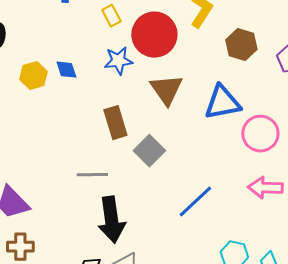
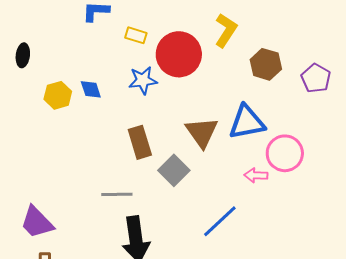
yellow rectangle: (111, 16) -> (136, 35), turned -45
brown triangle: (166, 90) -> (202, 132), moved
pink arrow: (265, 188) -> (256, 175), moved, size x0.7

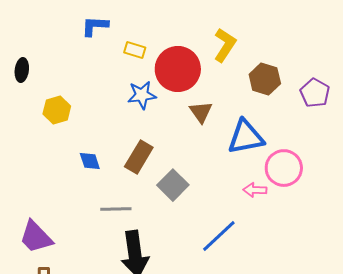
blue diamond: (91, 89) -> (90, 161), moved
brown triangle: (202, 132) -> (201, 112), moved, size x0.7
brown rectangle: (140, 142) -> (139, 157), turned 48

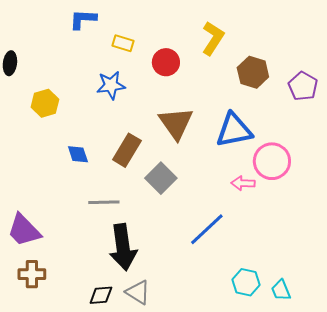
red circle: (178, 69) -> (166, 62), size x0.6
blue star: (142, 95) -> (111, 85), moved
brown triangle: (201, 112) -> (176, 123), moved, size x1.5

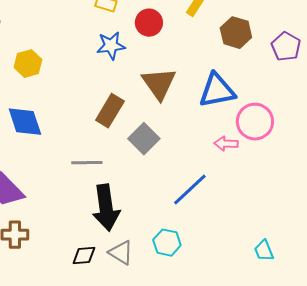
blue star: (111, 85) -> (111, 46), moved
blue diamond: (78, 154) -> (25, 122), moved, size x1.6
cyan hexagon: (246, 282) -> (167, 243), moved

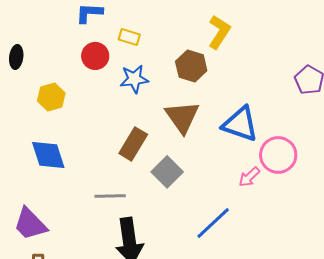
red circle: (149, 23) -> (95, 56), moved
brown hexagon: (236, 33) -> (191, 66), moved
blue triangle: (217, 91) -> (240, 124), turned 30
pink arrow: (226, 144) -> (249, 177), turned -45

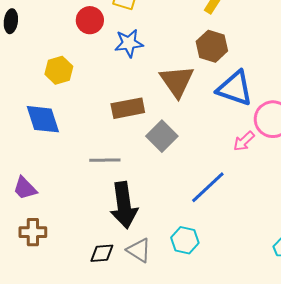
brown hexagon: (191, 66) -> (212, 46), moved
yellow hexagon: (51, 97) -> (59, 70), moved
brown rectangle: (133, 144) -> (128, 108), turned 48
purple trapezoid: (30, 224) -> (25, 188), size x0.7

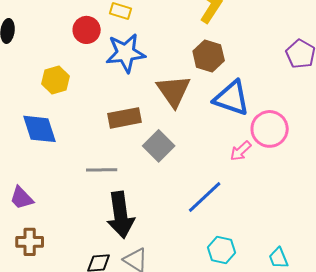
blue star: (129, 43) -> (126, 53), size x1.4
cyan hexagon: (185, 240) -> (222, 250), moved

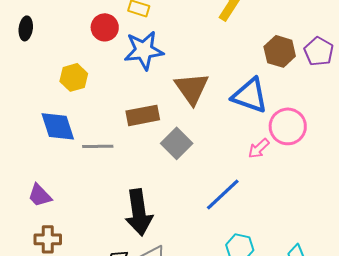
brown hexagon: (209, 56) -> (280, 51), moved
gray line: (102, 170) -> (98, 146), moved

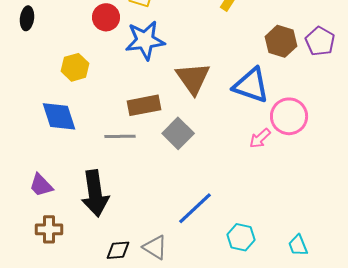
gray line: (98, 146) -> (120, 136), moved
blue line: (223, 194) -> (195, 208), moved
black arrow: (139, 212) -> (95, 193), moved

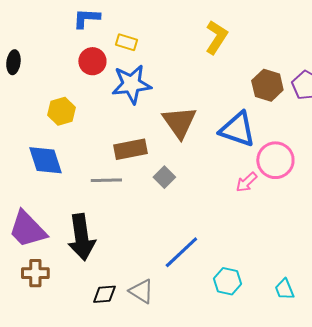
gray square: (178, 133) -> (164, 177), size x0.7
purple trapezoid: (41, 185) -> (27, 229), size x1.6

